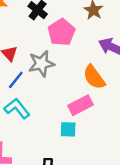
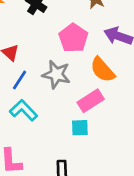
pink pentagon: (61, 32) -> (73, 38), moved
gray star: (41, 64) -> (56, 74), moved, turned 30

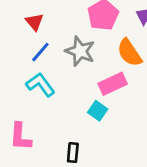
cyan square: (80, 128) -> (98, 111), turned 30

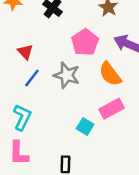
pink rectangle: (113, 84) -> (112, 109), moved
cyan L-shape: (40, 85) -> (22, 117), moved, turned 65

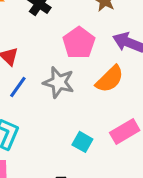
orange semicircle: (110, 74) -> (110, 79), turned -95
pink rectangle: (112, 109) -> (125, 131), moved

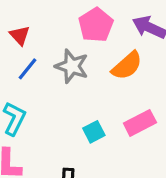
cyan square: (82, 142) -> (94, 132), turned 30

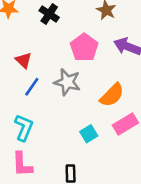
orange semicircle: (127, 66) -> (112, 95), moved

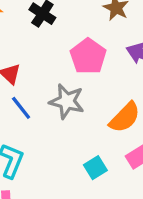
blue line: (32, 87) -> (21, 108), turned -72

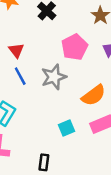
gray star: (67, 101) -> (54, 77), turned 30

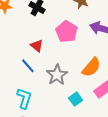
red triangle: (16, 50) -> (37, 46), moved
gray star: (54, 77) -> (57, 75), moved

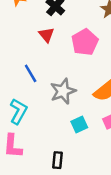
red triangle: (37, 46) -> (46, 35), moved

